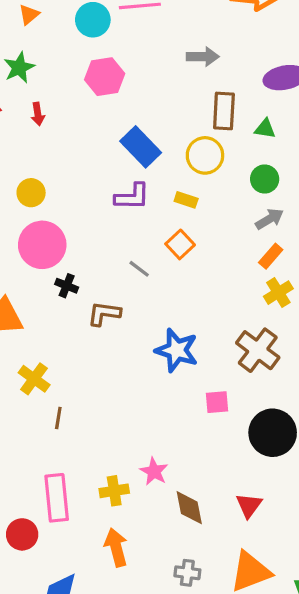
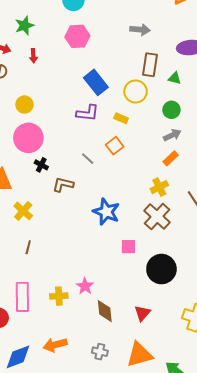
yellow cross: (278, 293) -> (159, 187), moved
yellow cross: (34, 379) -> (23, 211), moved
orange arrow: (116, 547) -> (55, 345), moved, turned -95

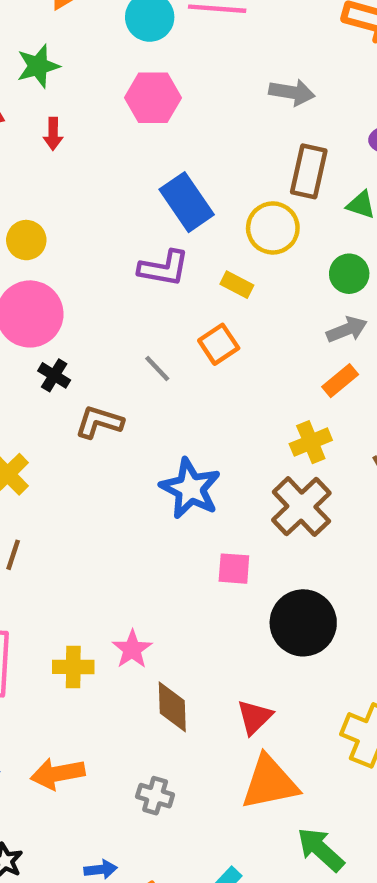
orange triangle: (139, 355) -> (270, 783), moved

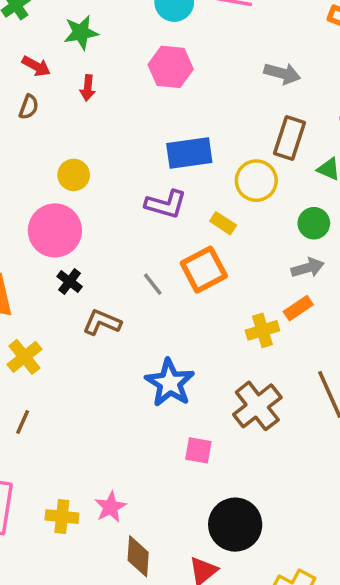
blue rectangle: (187, 202) -> (189, 153), turned -69
yellow circle: (26, 240) -> (74, 175), moved
orange square: (219, 344) -> (204, 270), size x1.4
yellow cross: (311, 442) -> (262, 330), moved
black circle: (303, 623) -> (235, 525), moved

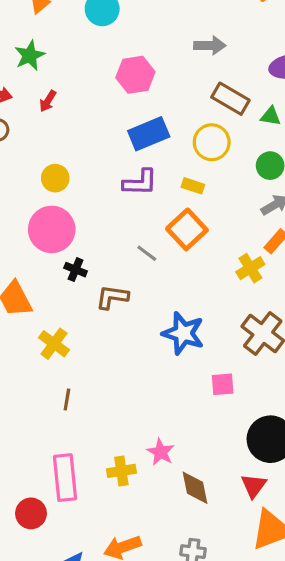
pink hexagon: (171, 67) -> (135, 75), moved
red arrow: (88, 88) -> (48, 101), turned 40
brown rectangle: (289, 138) -> (230, 99), turned -63

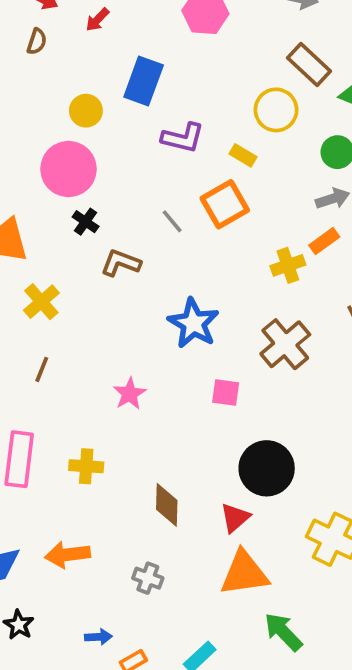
blue rectangle: (149, 134) -> (144, 81), moved, turned -60
pink star: (161, 452) -> (130, 394), moved

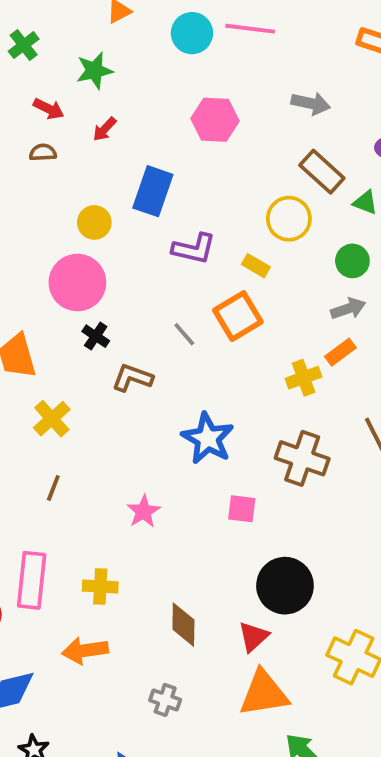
brown semicircle: (37, 42) -> (43, 153), turned -110
brown cross: (285, 344) -> (302, 458), turned -30
orange arrow: (67, 555) -> (85, 650), moved

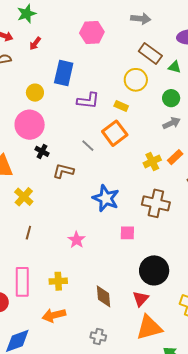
orange rectangle: (340, 352) -> (175, 157), moved

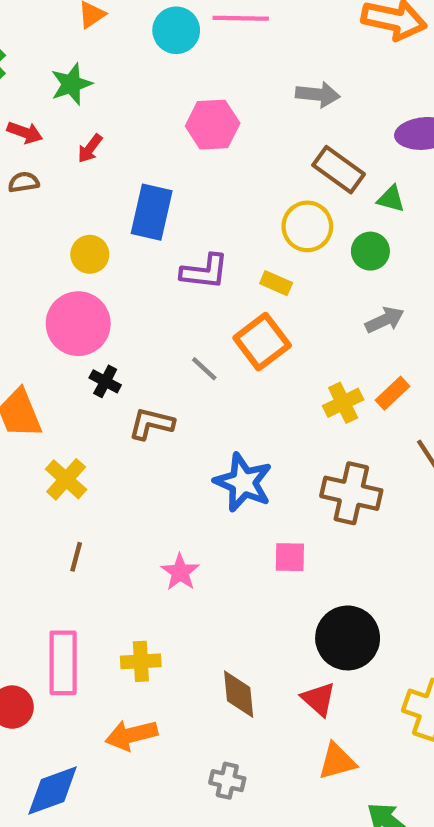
green circle: (171, 98) -> (370, 251), moved
red triangle: (141, 299) -> (319, 699), turned -30
orange triangle: (149, 328) -> (337, 761), size x0.7

